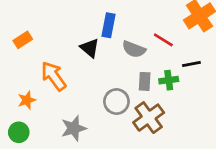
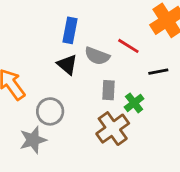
black triangle: (90, 48) -> (67, 64), moved
green cross: (169, 80) -> (134, 103), moved, turned -30
gray circle: (116, 102) -> (50, 111), moved

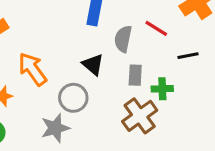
gray semicircle: (97, 56) -> (123, 39), turned 80
black triangle: (67, 64) -> (93, 65), moved
green cross: (134, 103) -> (162, 89), turned 36

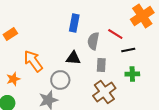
black line: (188, 56) -> (128, 50), moved
black triangle: (93, 65) -> (73, 58), turned -35
green cross: (162, 89) -> (132, 74), moved

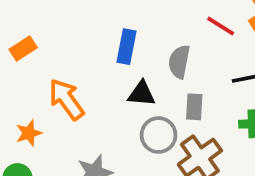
blue rectangle: (74, 23) -> (127, 47), moved
red line: (115, 34) -> (221, 26), moved
gray circle: (60, 80) -> (159, 135), moved

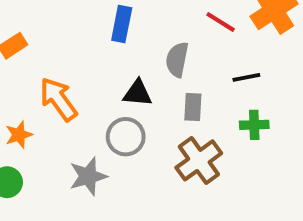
blue rectangle: (127, 47) -> (122, 24), moved
gray circle: (159, 135) -> (126, 137), moved

